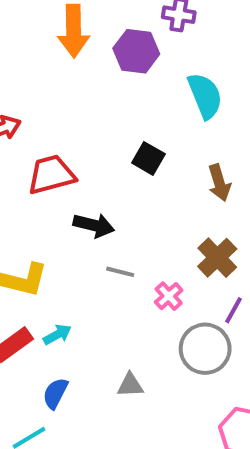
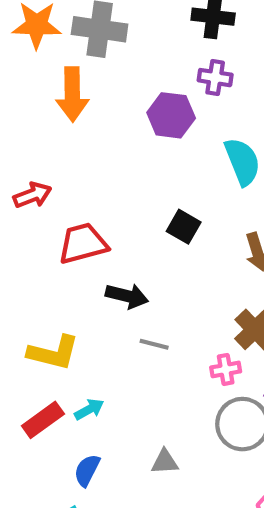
orange arrow: (74, 31) -> (72, 94), moved
pink cross: (169, 296) -> (226, 369), moved, turned 32

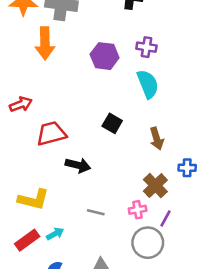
purple cross: (215, 78) -> (146, 47), moved
gray line: (154, 344) -> (96, 212), moved

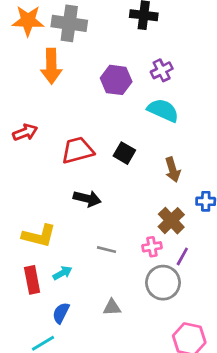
purple cross: (146, 47) -> (162, 70), turned -36
cyan semicircle: (148, 84) -> (163, 110), turned -44
red trapezoid: (51, 133) -> (78, 150), moved
red rectangle: (27, 240) -> (32, 280), turned -65

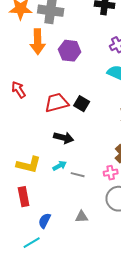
purple hexagon: (116, 80) -> (70, 51), moved
red arrow: (25, 132) -> (19, 90), turned -102
black square: (124, 153) -> (82, 104), moved
cyan arrow: (62, 273) -> (60, 166), moved

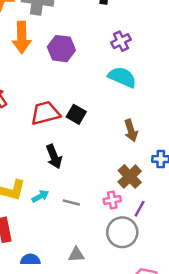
black arrow: (64, 138) -> (54, 157), turned 54
cyan arrow: (60, 166) -> (40, 196), moved
blue semicircle: (45, 221) -> (30, 260), turned 63

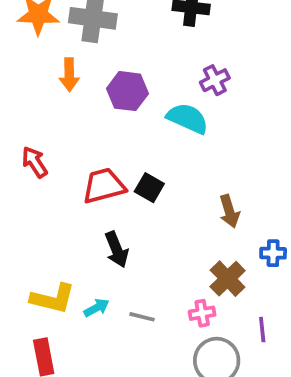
orange arrow: (22, 37) -> (69, 75), size x0.7
cyan semicircle: (122, 77) -> (188, 118), moved
purple line: (140, 209) -> (262, 330), moved, turned -35

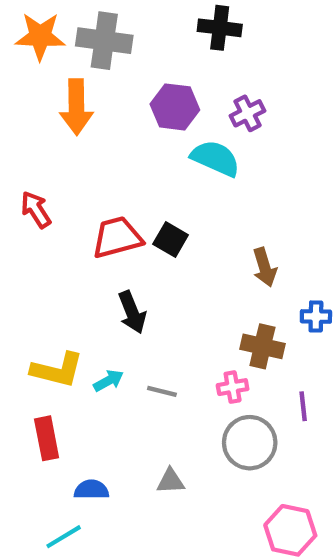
orange arrow: (69, 75) -> (76, 107), size x1.4
purple hexagon: (127, 91) -> (175, 107), moved
brown cross: (228, 279) -> (262, 346), turned -33

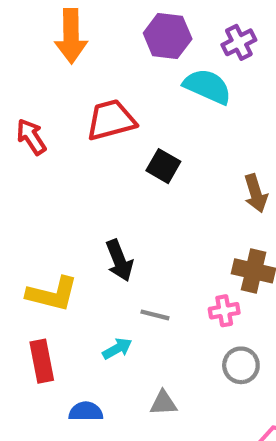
red trapezoid: (117, 237) -> (111, 120), moved
black arrow: (132, 312) -> (119, 260), moved
cyan arrow: (109, 381) -> (117, 349), moved
gray circle: (250, 443) -> (241, 365), size x0.7

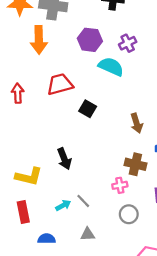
red arrow: (31, 137) -> (18, 93), turned 30
gray line: (155, 315) -> (83, 201), moved, turned 32

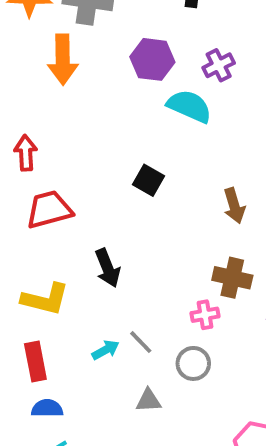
red trapezoid: (60, 84) -> (49, 210), moved
gray circle: (129, 214) -> (193, 363), moved
blue semicircle: (47, 239) -> (47, 408), moved

